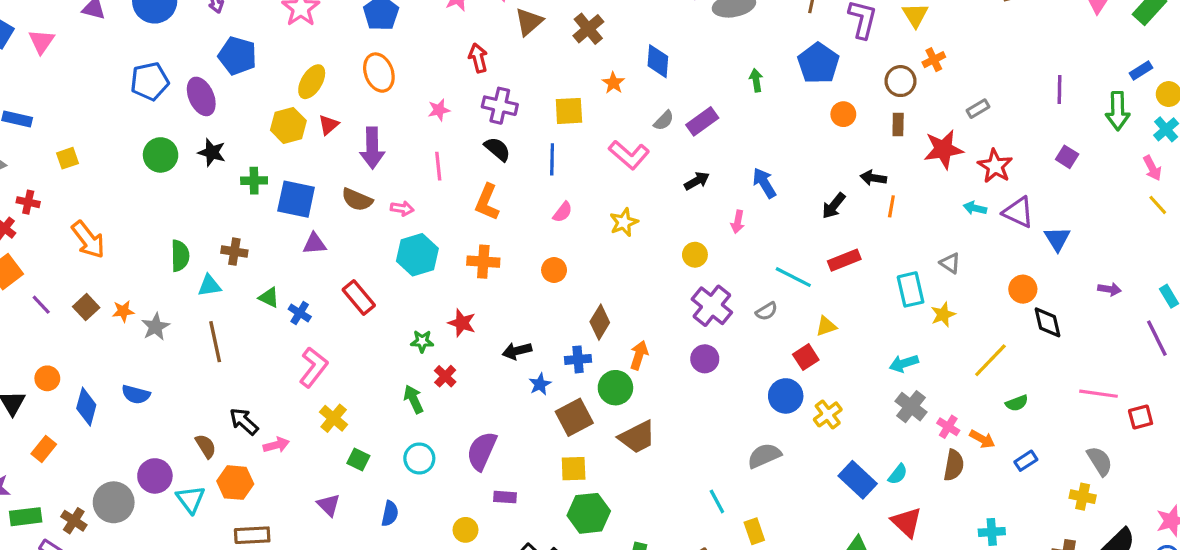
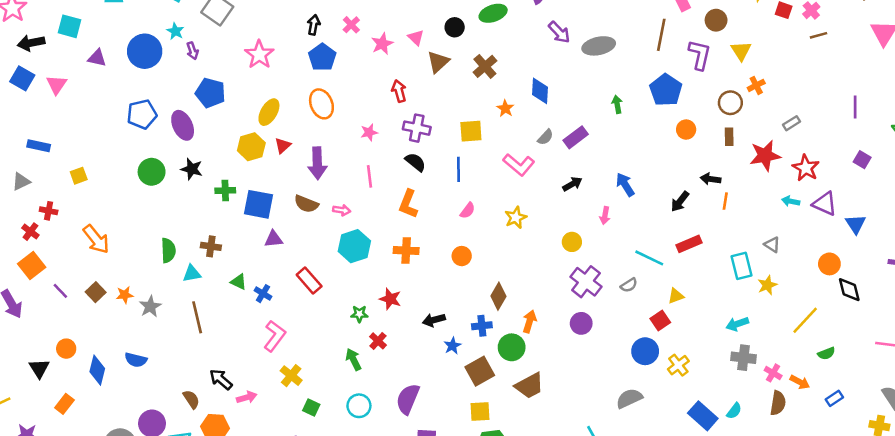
gray cross: (911, 407) -> (744, 358), turned -30

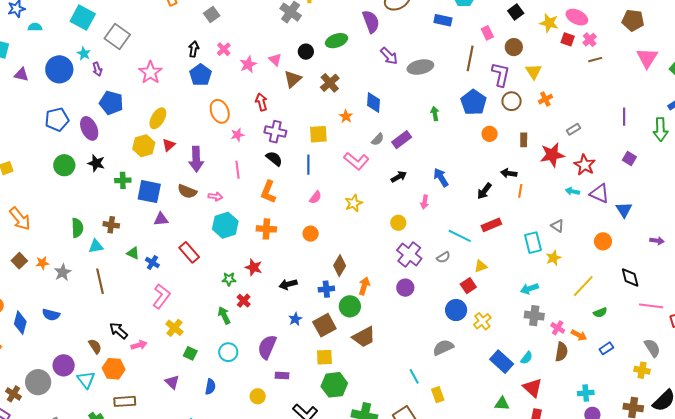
brown circle: (730, 103) -> (512, 101), moved
orange ellipse: (321, 104) -> (220, 111), moved
black diamond: (849, 290) -> (630, 278), moved
blue star: (452, 346) -> (295, 319), moved

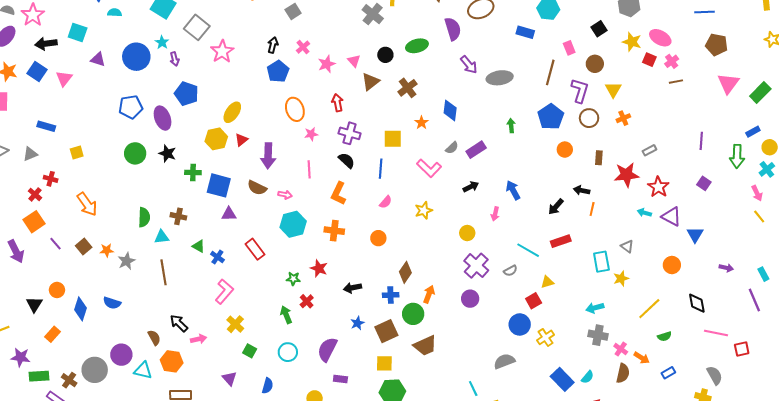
pink star: (150, 72) -> (222, 51), moved
cyan triangle: (86, 380) -> (143, 370), turned -42

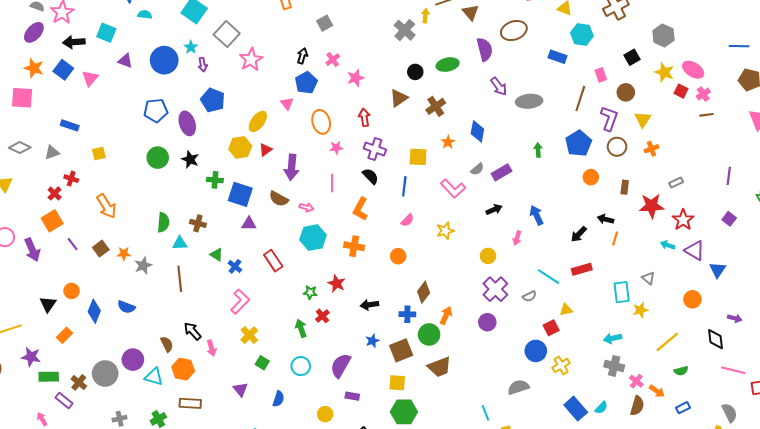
pink triangle: (354, 61) -> (287, 104), moved
purple arrow: (726, 268) -> (735, 318), moved
pink arrow: (199, 339) -> (211, 348), turned 84

